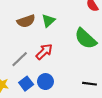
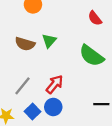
brown semicircle: (26, 21) -> (25, 44), turned 42
red arrow: (44, 52) -> (55, 84), moved

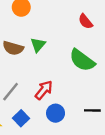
blue circle: (53, 107) -> (56, 113), moved

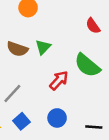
red arrow: (44, 90) -> (59, 80), moved
black line: (92, 110) -> (94, 127), moved

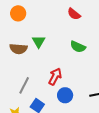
green semicircle: (87, 65) -> (78, 47), size x0.7
red arrow: (59, 80) -> (55, 77), moved

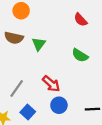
brown semicircle: (18, 49) -> (14, 38), moved
red arrow: (55, 77) -> (51, 84), turned 96

